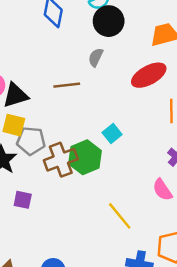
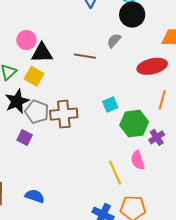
gray pentagon: (31, 141) -> (37, 112), moved
green hexagon: (85, 157) -> (134, 124), moved
yellow line: (120, 216) -> (115, 173), moved

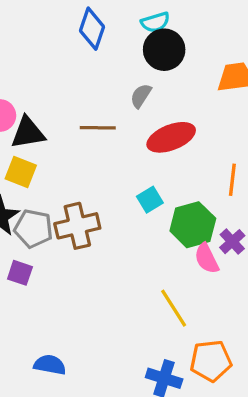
red ellipse: (152, 66) -> (171, 137), moved
pink semicircle: (138, 160) -> (207, 258), moved

